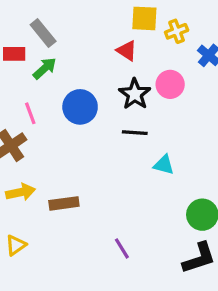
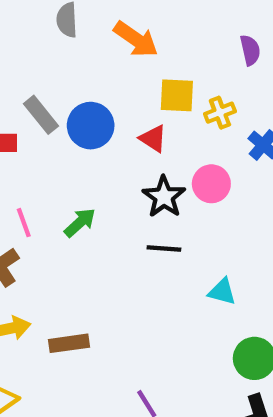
green arrow: (45, 68) -> (80, 223), moved
blue circle: (80, 107) -> (91, 126), moved
cyan triangle: (164, 165) -> (222, 292), moved

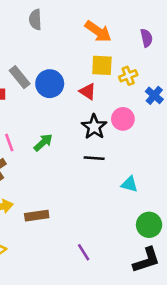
orange arrow: (136, 39) -> (98, 31), moved

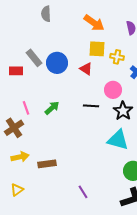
yellow cross: (128, 76) -> (117, 57), turned 32
black star: (94, 127) -> (123, 111), moved
black line: (94, 158) -> (91, 106), moved
cyan triangle: (129, 184) -> (118, 140), size x1.6

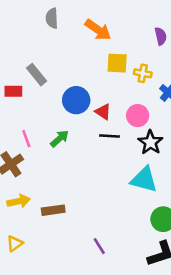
orange arrow: (94, 23) -> (98, 30), moved
blue circle: (57, 63) -> (76, 100), moved
red triangle: (86, 69) -> (103, 112), moved

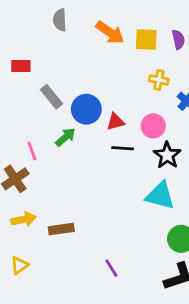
yellow square: (117, 63) -> (146, 39), moved
gray rectangle: (37, 75) -> (51, 97), moved
red rectangle: (13, 91) -> (21, 66), moved
red triangle: (103, 112) -> (116, 122), turned -48
green arrow: (60, 139) -> (65, 137), moved

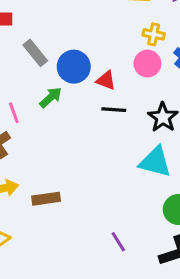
red triangle: (116, 122) -> (106, 80), turned 36
pink circle: (153, 126) -> (147, 64), moved
purple line: (111, 268) -> (118, 242), moved

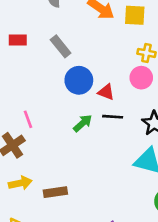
gray rectangle: (35, 53) -> (61, 46), moved
green arrow: (51, 97) -> (83, 123), moved

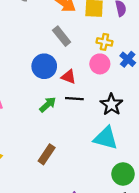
gray rectangle: (61, 46) -> (62, 36), moved
brown rectangle: (55, 192) -> (47, 154), moved, turned -48

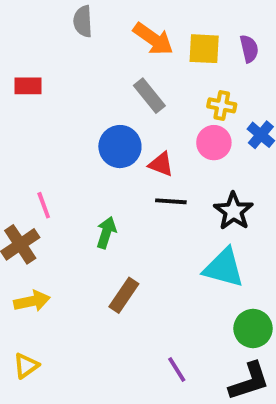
green arrow: (48, 104) -> (106, 233), moved, turned -30

